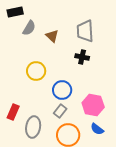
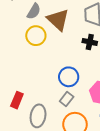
brown triangle: (52, 36) -> (58, 20), size x1.6
yellow circle: (36, 71) -> (36, 36), moved

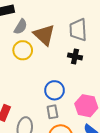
gray rectangle: (67, 99) -> (52, 112), turned -48

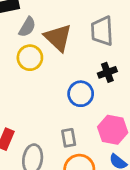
black cross: (75, 56) -> (107, 72), moved, turned -32
blue circle: (55, 90) -> (81, 94), moved

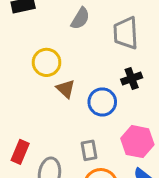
gray semicircle: (27, 27) -> (80, 18), moved
brown triangle: (58, 38) -> (66, 89), moved, size x0.6

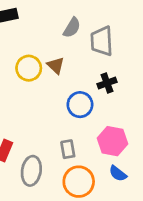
gray semicircle: (80, 18) -> (72, 28), moved
brown triangle: (66, 89) -> (56, 65), moved

